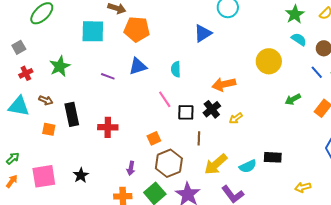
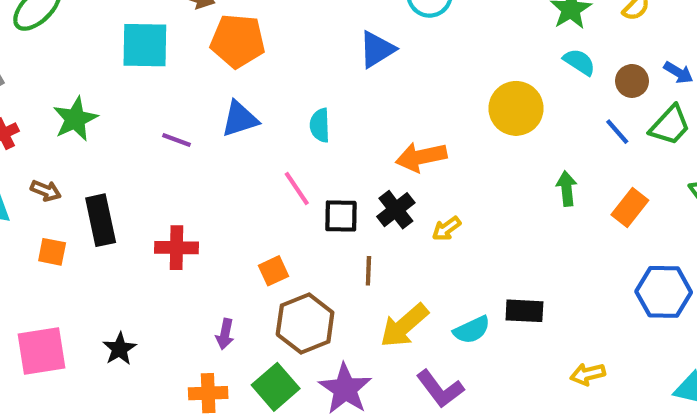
green arrow: (293, 99) -> (567, 189), turned 112

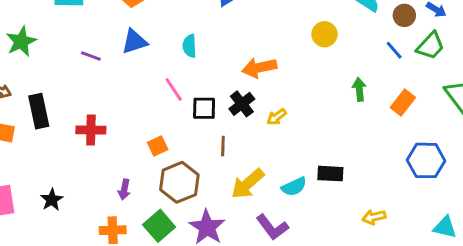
yellow circle: (516, 108) -> (325, 34), size x0.7

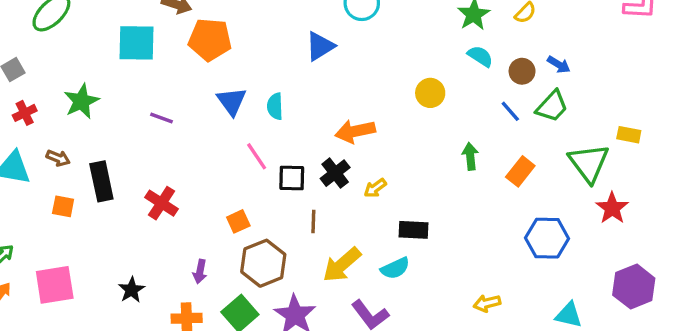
blue triangle: (134, 42) -> (232, 101), moved, turned -48
red cross: (91, 130) -> (162, 203), turned 32
black rectangle: (330, 174) -> (414, 230), moved
black star: (52, 200) -> (131, 290), moved

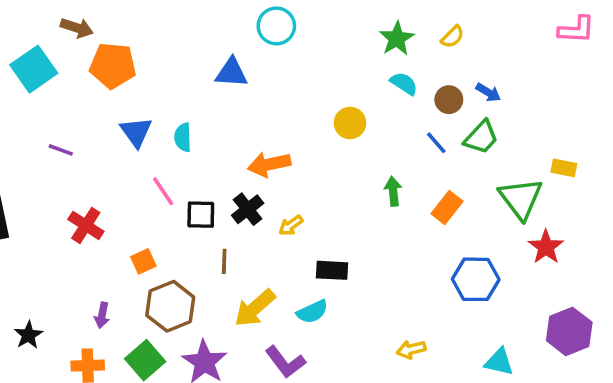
cyan square: (136, 43) -> (34, 69), turned -36
blue triangle: (320, 46) -> (231, 73), turned 36
red cross: (162, 203) -> (86, 225), moved

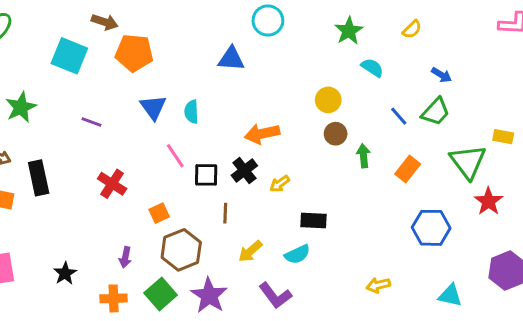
green star: (397, 39) -> (349, 31), moved
cyan square: (34, 69) -> (69, 56), turned -33
brown circle: (449, 100) -> (336, 134), moved
yellow arrow: (255, 308) -> (250, 251), size x0.7

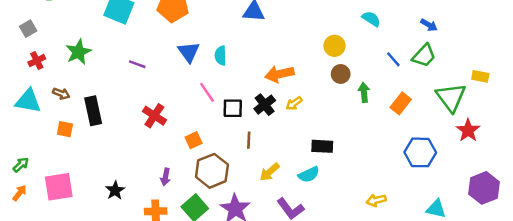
yellow arrow: (280, 184) -> (294, 103), moved

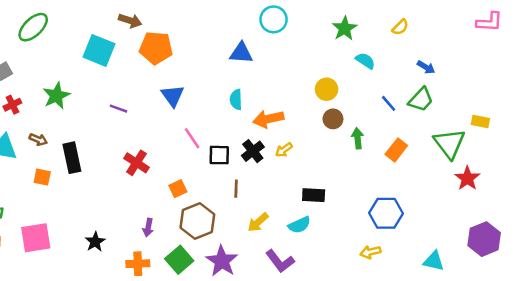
cyan semicircle: (221, 56) -> (236, 100), moved
blue hexagon: (420, 152) -> (386, 213), moved

